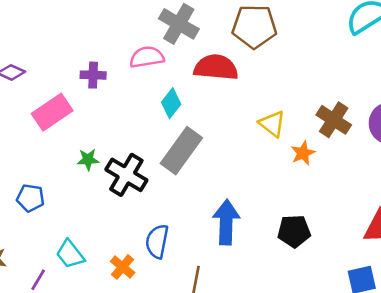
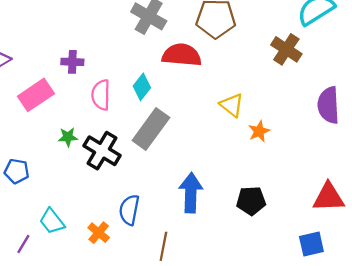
pink semicircle: (147, 57) -> (101, 95), moved, turned -80
brown cross: (334, 120) -> (286, 49), moved

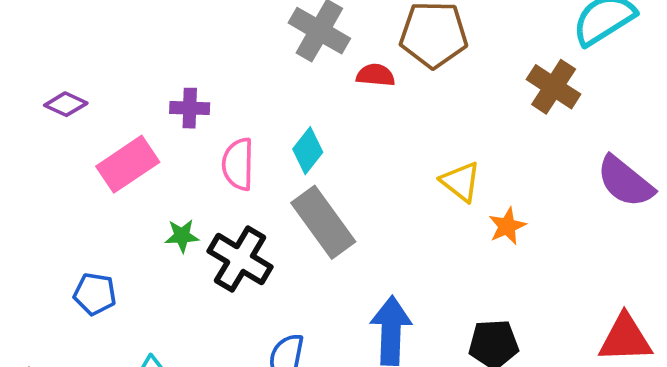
red semicircle: (182, 55) -> (376, 75), moved, size x0.6
purple semicircle: (328, 105) -> (625, 182), turned -48
gray rectangle: (151, 129) -> (323, 222), turned -72

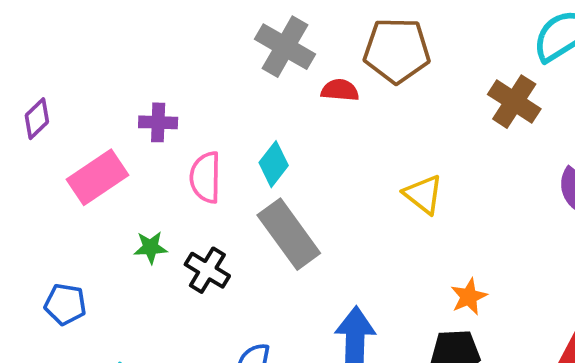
purple diamond: (66, 104) -> (37, 119), turned -69
orange star: (507, 226) -> (469, 297), moved
black cross: (240, 259) -> (207, 270), size x0.7

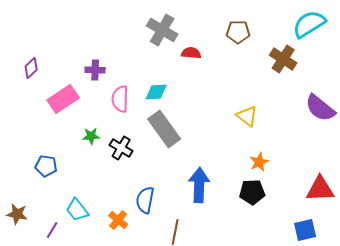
brown pentagon: (397, 50) -> (238, 32), moved, size x0.7
cyan diamond: (274, 164) -> (156, 92), turned 50
yellow triangle: (423, 194) -> (247, 116), moved

